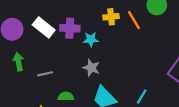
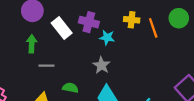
white rectangle: (44, 27) -> (62, 28), moved
gray line: (45, 74) -> (46, 66), moved

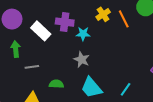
yellow cross: (132, 20) -> (103, 14), turned -32

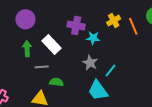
white rectangle: (41, 31) -> (51, 45), moved
green semicircle: (56, 84) -> (56, 82), moved
cyan line: (126, 89) -> (111, 70), moved

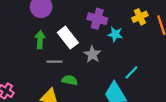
gray star: (90, 63) -> (92, 54), moved

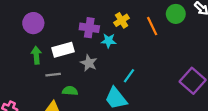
yellow cross: (140, 17) -> (122, 20), moved
white rectangle: (68, 38) -> (63, 50), turned -60

